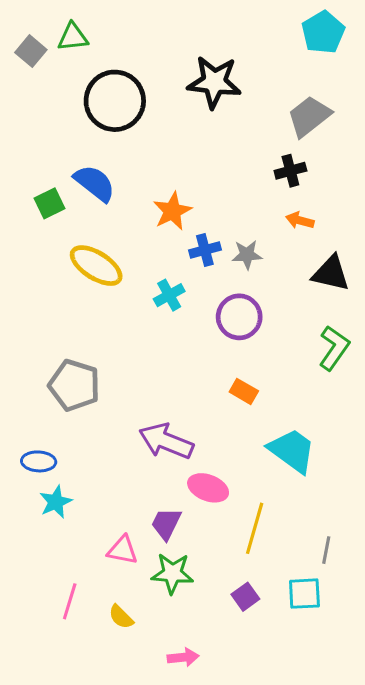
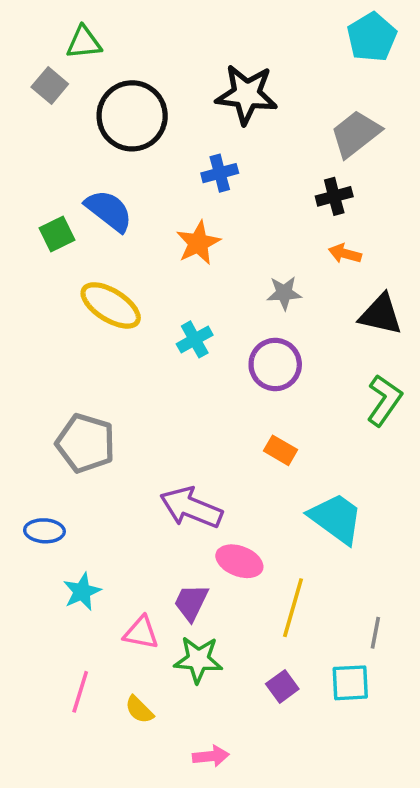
gray square: (31, 51) -> (50, 85), moved
blue cross: (205, 250) -> (220, 173), moved
cyan star: (56, 502) -> (82, 592), moved

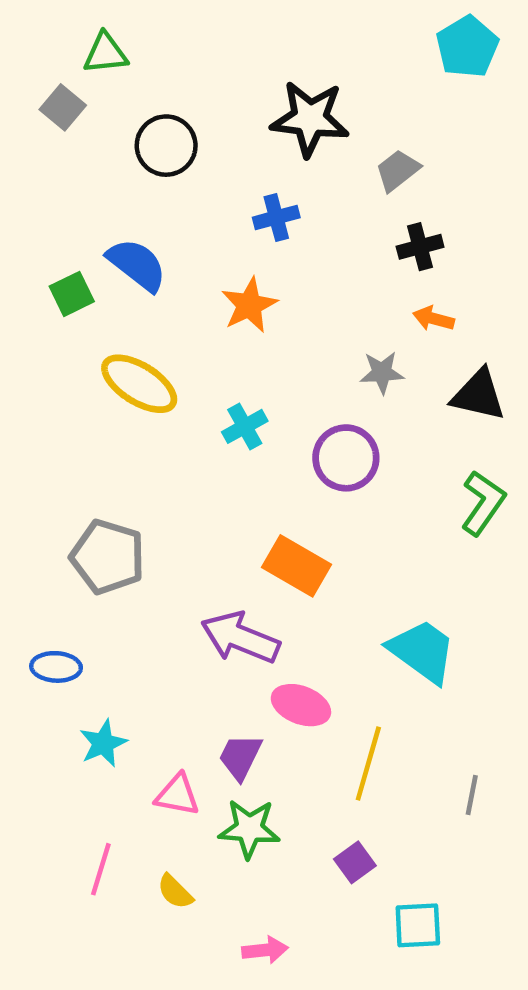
black circle: (132, 116) -> (166, 146), size x0.7
gray trapezoid: (356, 134) -> (398, 170), moved, size x0.7
gray star: (284, 293) -> (382, 373), moved
orange rectangle: (281, 450) -> (296, 566), moved, size x1.6
cyan square: (350, 683) -> (418, 925), moved

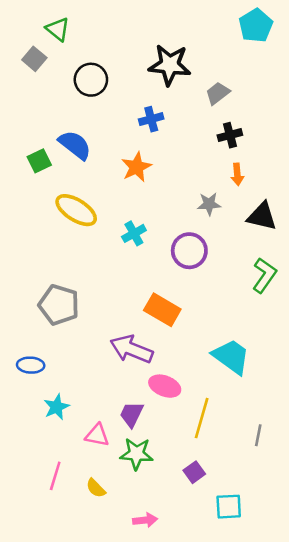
green triangle: (105, 53) -> (58, 29), turned 45
orange arrow: (434, 319) -> (237, 174), turned -110

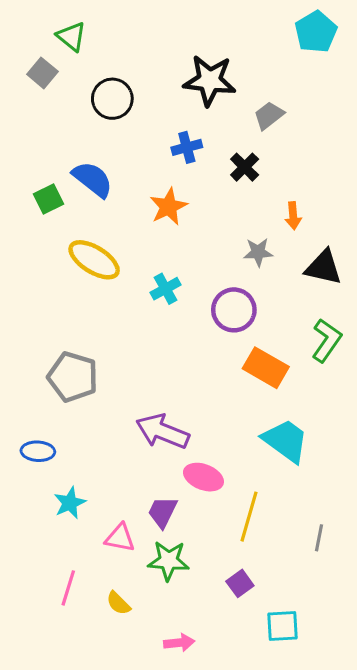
black cross: (230, 135) -> (245, 167), moved, turned -30
orange rectangle: (162, 310) -> (266, 368), moved

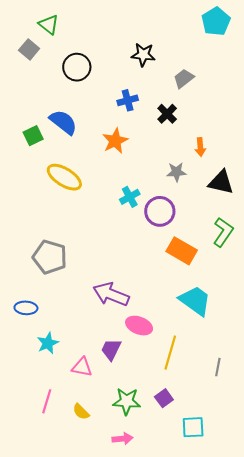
black star: (210, 81) -> (143, 55), size x0.7
cyan cross: (165, 289) -> (130, 197), moved
green star: (169, 561) -> (127, 401), moved

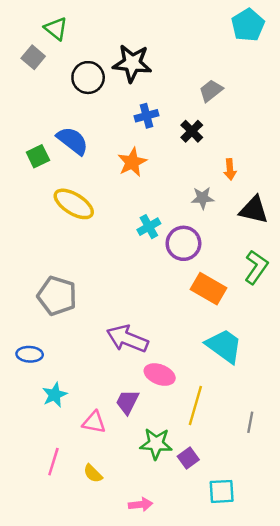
black star: (143, 55) -> (132, 63), moved, size x1.4
green star: (127, 401) -> (156, 444), moved

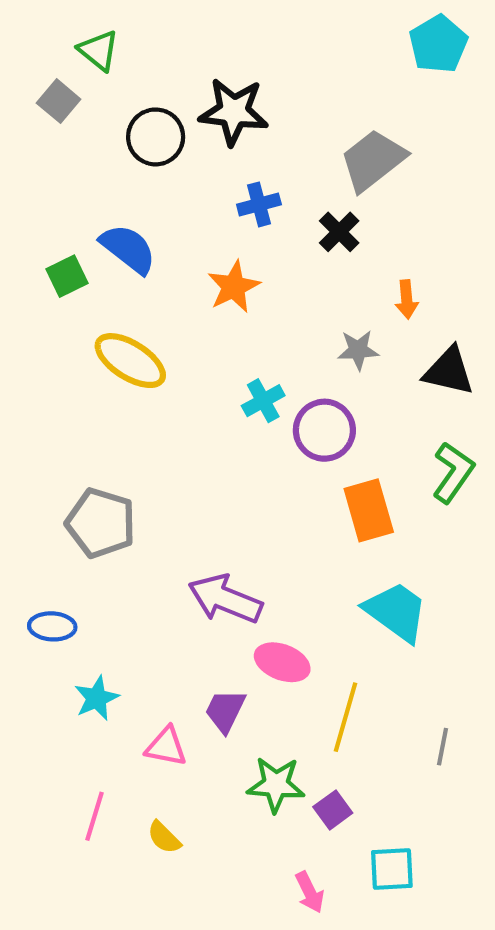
gray trapezoid: (211, 91) -> (373, 160), size x1.6
orange rectangle: (209, 289) -> (369, 510), turned 44
pink arrow: (141, 505) -> (310, 892), moved, turned 70

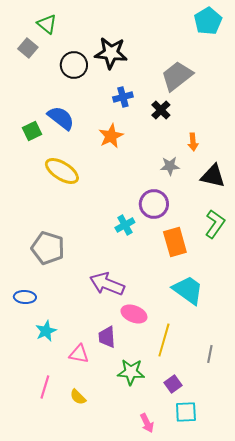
cyan cross: (263, 401) -> (125, 225), moved
purple trapezoid: (225, 711) -> (107, 337), turned -30
purple square: (333, 810) -> (173, 384), moved

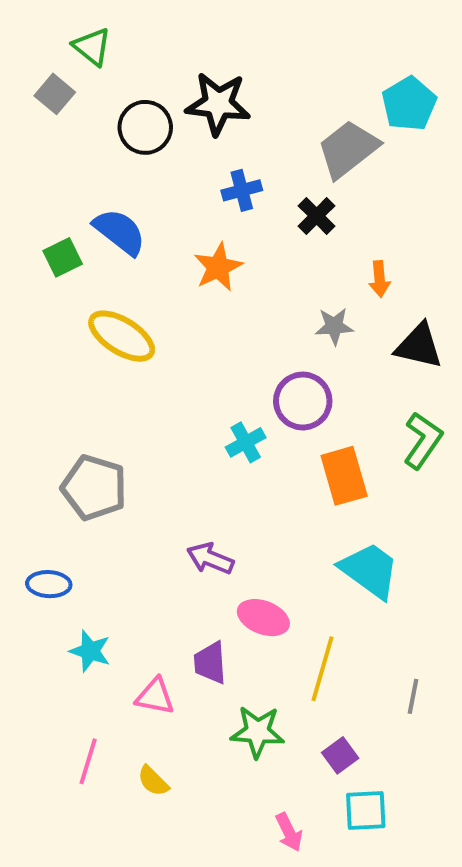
cyan pentagon: (208, 21) -> (409, 104), moved
purple arrow: (107, 284) -> (210, 559), size x0.7
cyan star: (46, 331) -> (90, 651), turned -30

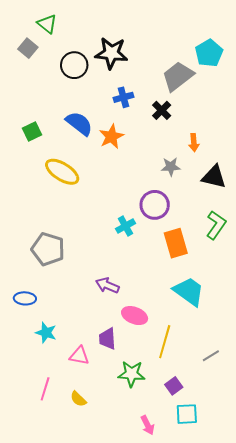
blue semicircle: (120, 232) -> (79, 123), moved
gray line: (413, 696) -> (211, 356), turned 48

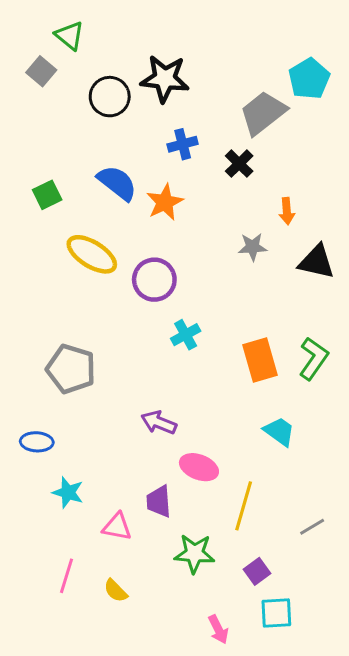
purple circle: (155, 205) -> (154, 280), moved
green L-shape: (216, 225) -> (314, 359), moved
cyan trapezoid: (189, 291) -> (279, 431), size x0.7

